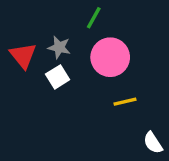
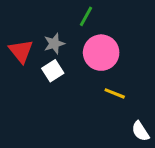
gray star: (59, 47) -> (54, 44), turned -30
yellow line: (125, 102) -> (115, 93), turned 35

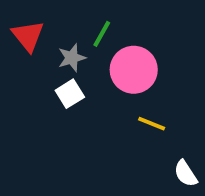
green line: (86, 16) -> (102, 34), moved
red triangle: (21, 51) -> (28, 36), moved

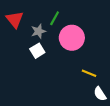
yellow line: (152, 124) -> (89, 73), moved

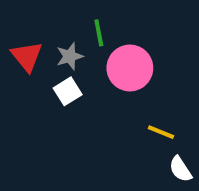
green line: (55, 18) -> (99, 33), turned -40
red triangle: (15, 19) -> (27, 56), moved

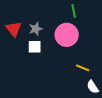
green line: (99, 33) -> (74, 11), moved
white square: (68, 91) -> (35, 47), turned 32

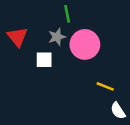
green line: (74, 11) -> (67, 14), moved
gray star: (36, 29) -> (57, 37), moved

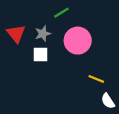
green line: (67, 14) -> (61, 13), turned 70
gray star: (57, 37) -> (43, 34), moved

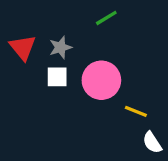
green line: (61, 13) -> (106, 18), moved
pink circle: (78, 41) -> (101, 80), moved

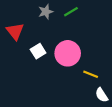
gray star: (60, 47) -> (46, 12), moved
white square: (57, 77) -> (38, 51), turned -32

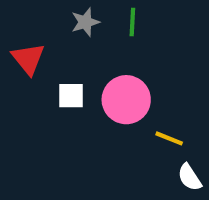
green line: (71, 12) -> (132, 22), turned -56
white square: (38, 51) -> (71, 96), turned 32

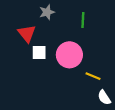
green line: (132, 22) -> (83, 20), moved
red triangle: (28, 59) -> (27, 33), moved

